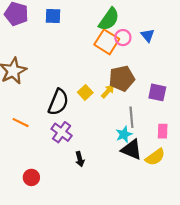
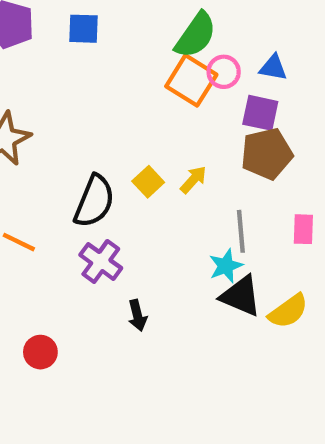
blue triangle: (148, 35) -> (273, 68), turned -40
brown pentagon: (122, 78) -> (267, 154), moved
purple square: (157, 92) -> (260, 113), moved
pink rectangle: (163, 131) -> (303, 229), moved

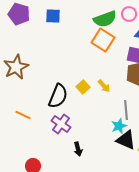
green semicircle: (196, 35) -> (105, 19), turned 35
pink circle: (224, 72) -> (129, 14), moved
yellow arrow: (193, 180) -> (104, 86), turned 96

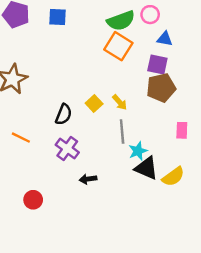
black semicircle: (58, 96) -> (64, 114), size x0.7
gray line: (126, 110) -> (122, 132), moved
black arrow: (78, 149) -> (88, 179), turned 96

